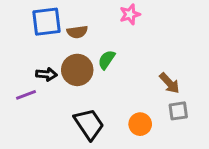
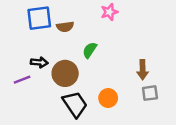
brown circle: (77, 70) -> (65, 73), moved
brown arrow: (169, 83) -> (143, 70), turned 42
orange circle: (140, 124) -> (108, 98), moved

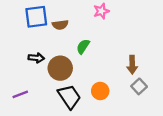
purple line: (22, 80) -> (20, 94), moved
gray square: (150, 93) -> (139, 86), turned -35

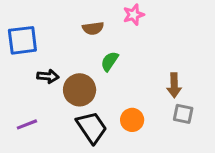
blue square: (36, 17) -> (22, 40), moved
brown semicircle: (60, 25) -> (93, 28), moved
gray square: (139, 86) -> (183, 114), turned -35

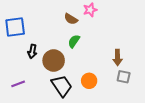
brown semicircle: (93, 28) -> (71, 19), moved, turned 40
black arrow: (48, 76) -> (32, 51), turned 96

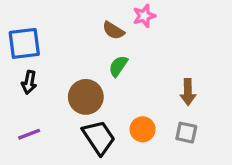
black arrow: (32, 51) -> (29, 82), moved
gray square: (124, 77) -> (186, 133), moved

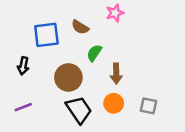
brown semicircle: (113, 30) -> (80, 27), moved
blue square: (24, 43) -> (46, 35), moved
brown arrow: (188, 92) -> (116, 74), moved

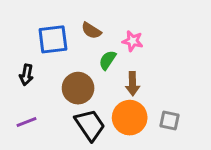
pink star: (115, 13) -> (133, 41), moved, turned 30
orange circle: (114, 103) -> (130, 118), size x1.5

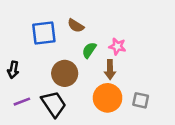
pink star: (133, 41) -> (117, 46), moved
black arrow: (26, 75) -> (13, 70), moved
black trapezoid: (90, 125) -> (54, 104), moved

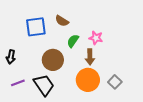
gray square: (141, 100) -> (115, 82), turned 32

